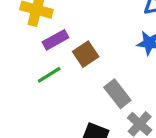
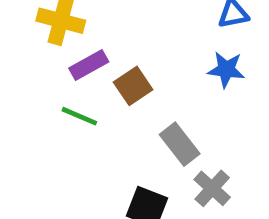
green line: (49, 75) -> (79, 116), turned 55

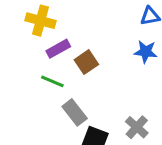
gray rectangle: (180, 144) -> (75, 112), moved

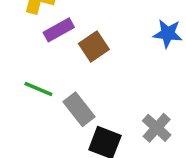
green line: (52, 81) -> (38, 89), moved

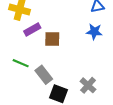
brown square: (94, 47) -> (52, 39), turned 35

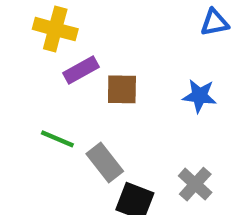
blue star: (94, 32) -> (199, 96), moved

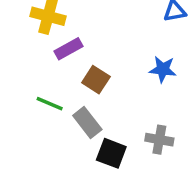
brown square: (122, 89) -> (96, 80), moved, turned 32
gray cross: (195, 184) -> (159, 140), turned -32

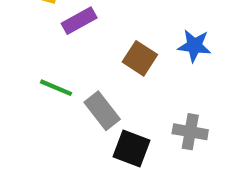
brown square: (96, 80) -> (140, 58), moved

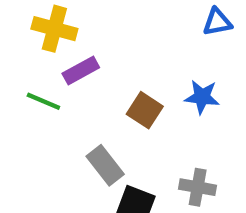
green line: (56, 88) -> (43, 101), moved

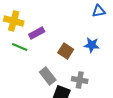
yellow cross: (54, 29) -> (14, 21), moved
gray cross: (198, 187) -> (80, 80), moved

